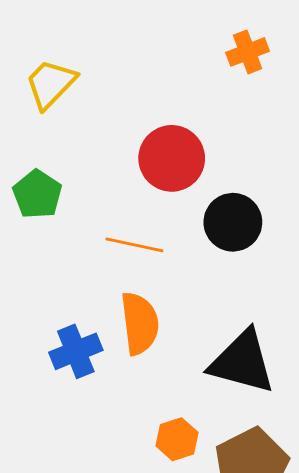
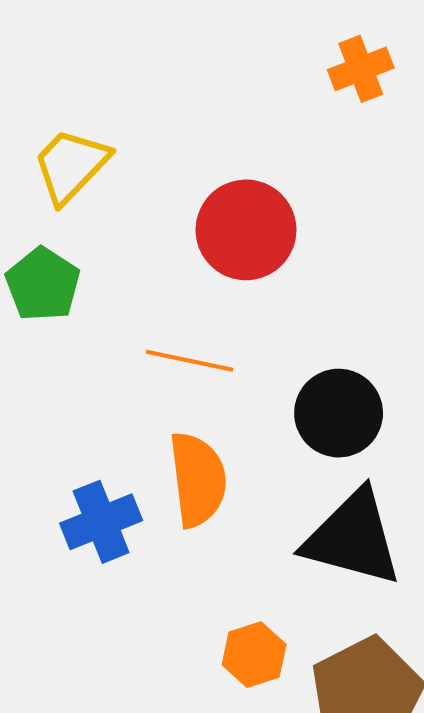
yellow trapezoid: (51, 84) -> (71, 165), moved
black circle: (233, 222) -> (339, 413), moved

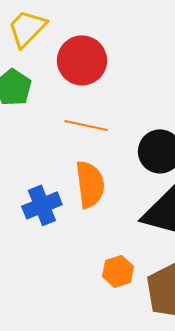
red circle: (246, 230) -> (82, 60), moved

